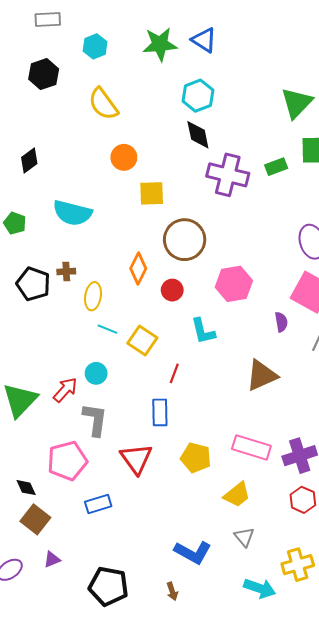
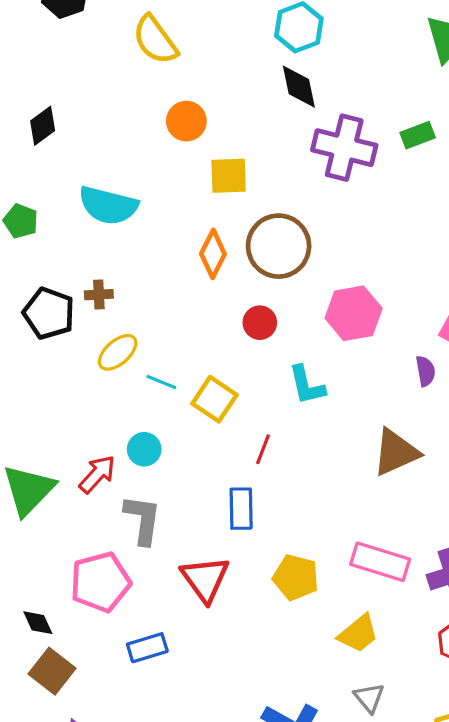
orange diamond: (138, 268) -> (213, 254), moved
yellow ellipse: (93, 296) -> (118, 352), moved, turned 40

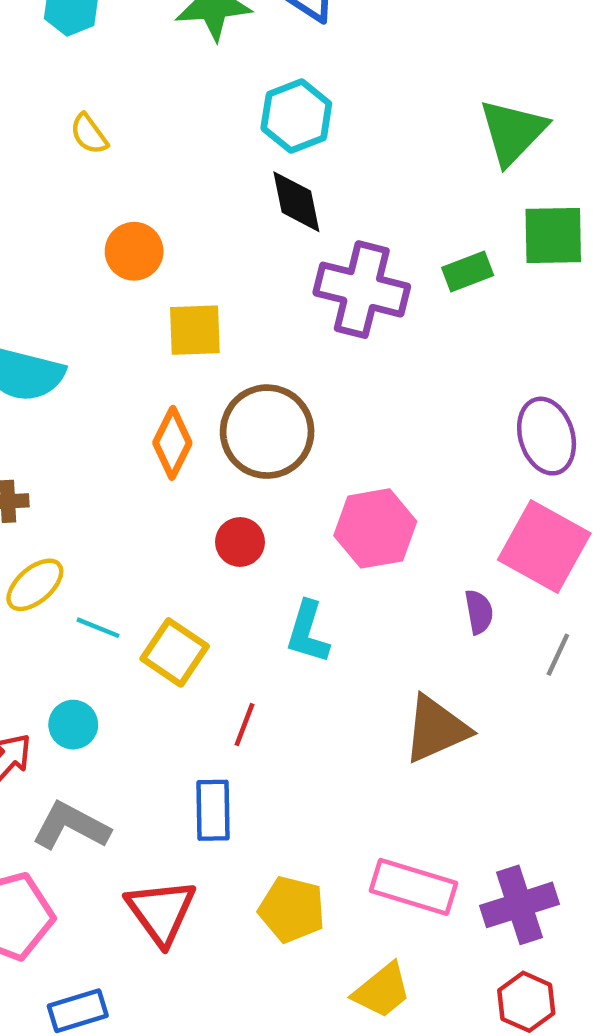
yellow semicircle: (155, 40) -> (89, 134), size x0.6
cyan L-shape: (307, 385) -> (308, 632), turned 30
gray L-shape: (143, 520) -> (71, 826), turned -70

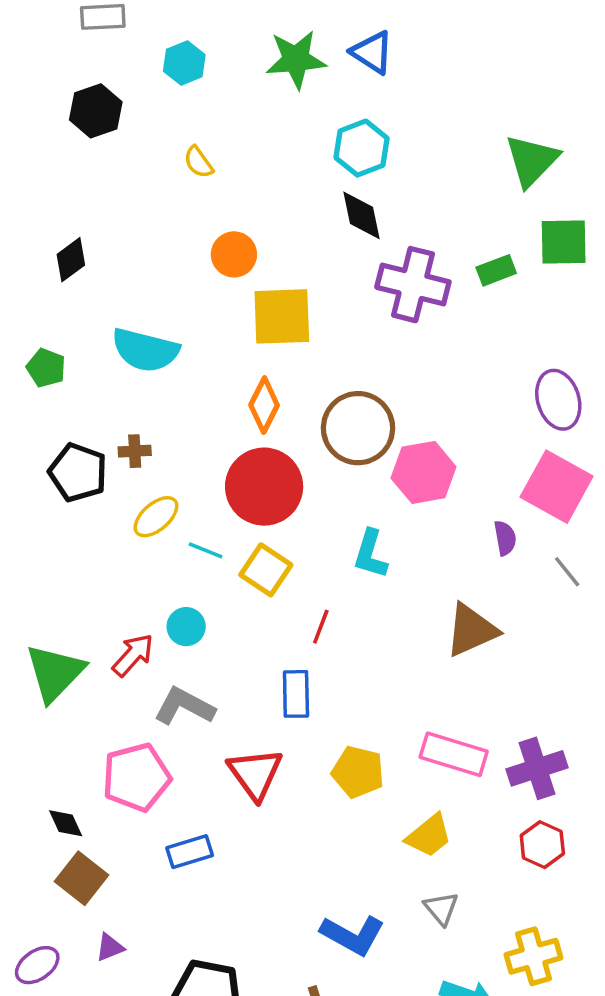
yellow square: (195, 330) -> (282, 316), size x1.4
brown circle: (267, 432) -> (358, 428), moved
red circle: (240, 542) -> (264, 487), moved, size x2.0
gray line: (558, 655) -> (567, 572), turned -64

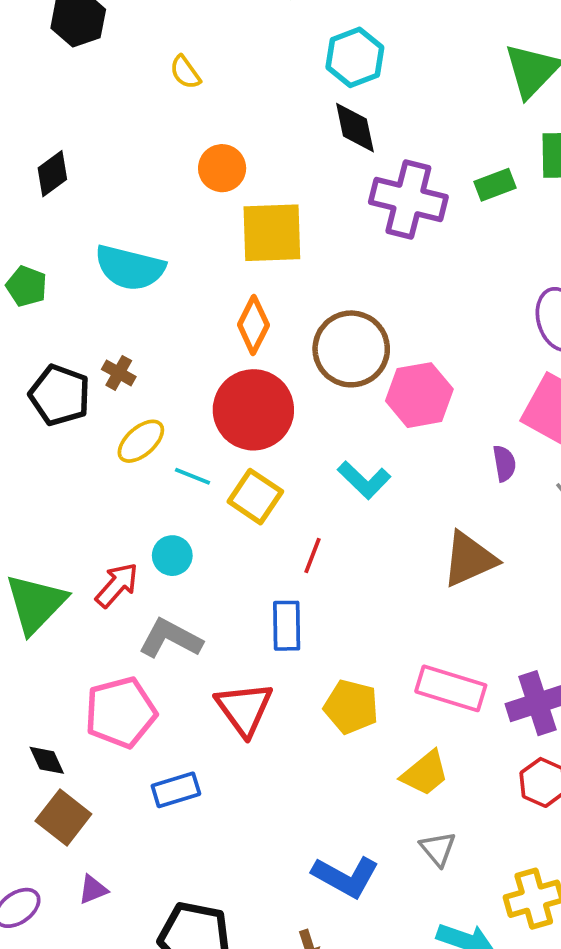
brown cross: (135, 451) -> (119, 373), turned 32
cyan L-shape: (370, 554) -> (364, 480), turned -63

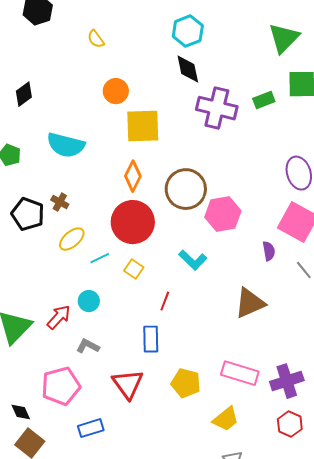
cyan line: (193, 476) -> (100, 258), turned -48
yellow square: (255, 497) -> (134, 269), size x0.7
gray L-shape: (170, 639) -> (88, 346), size x0.7

